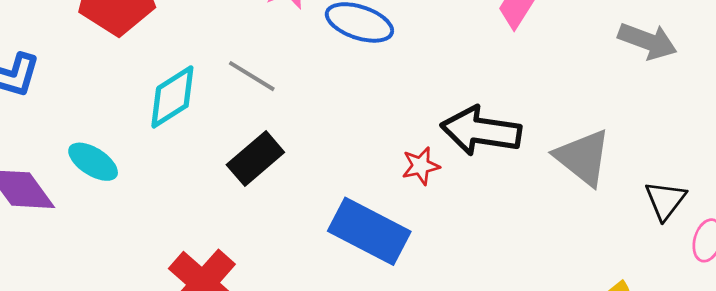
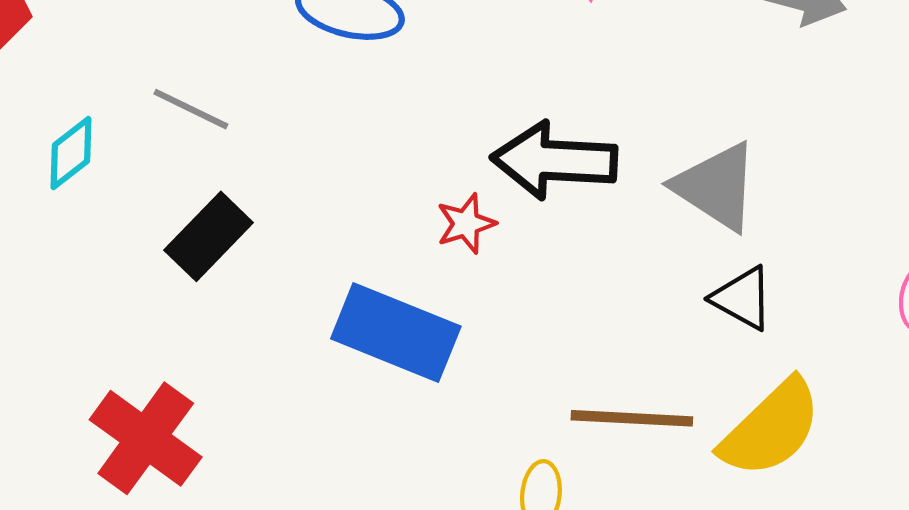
cyan diamond: (172, 97) -> (71, 153), size x0.7
black triangle: (665, 200) -> (742, 298), moved, turned -33

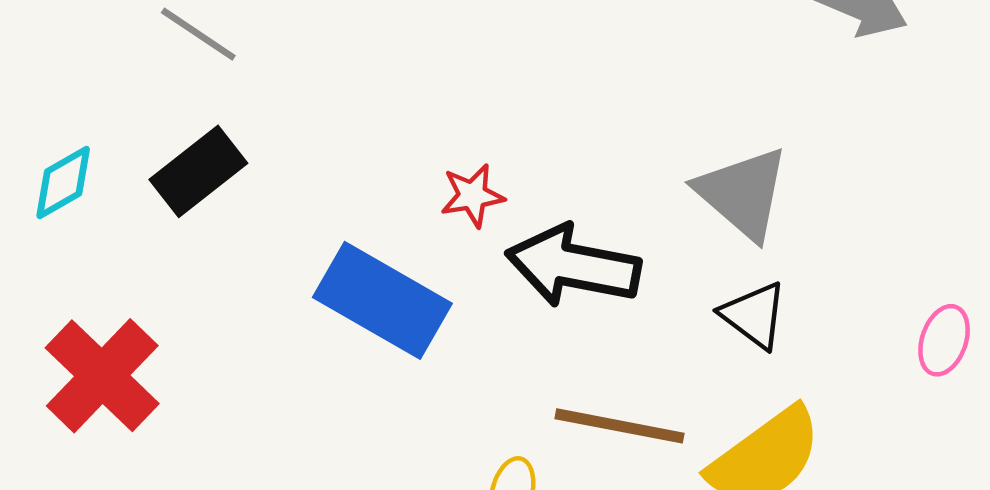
cyan diamond: (71, 153) -> (63, 183), moved
black arrow: (554, 161) -> (573, 266), moved

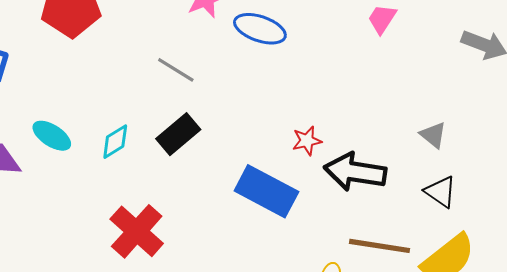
gray triangle: (743, 193) -> (433, 135), size x0.6

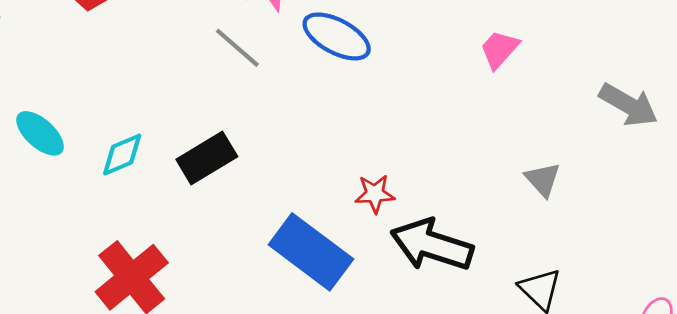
gray line: (176, 70) -> (237, 48), moved
gray triangle: (433, 135) -> (543, 179), moved

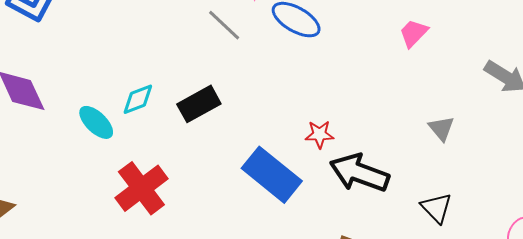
cyan ellipse: (40, 133) -> (96, 122), moved

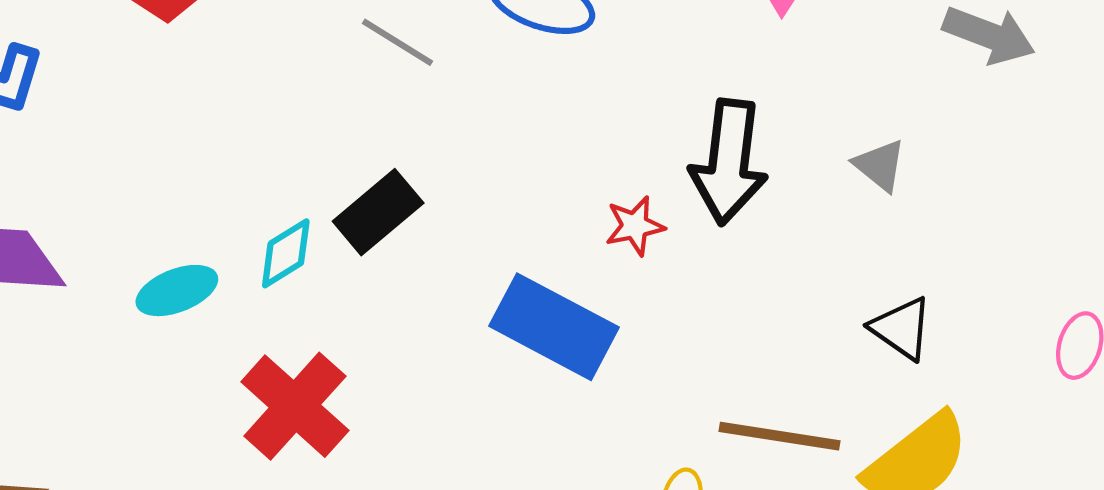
cyan diamond: (138, 99) -> (286, 253), moved
cyan ellipse: (96, 122) -> (177, 291), turned -54
black arrow: (359, 173) -> (729, 162), moved, turned -92

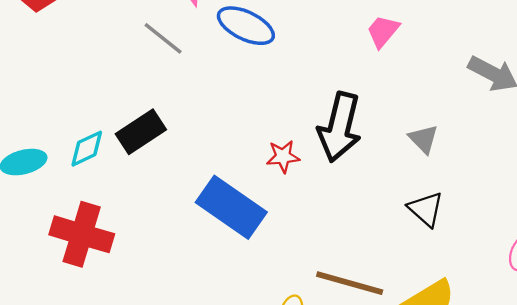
black triangle: (902, 328) -> (426, 209), moved
red cross: (295, 406) -> (82, 234), turned -32

